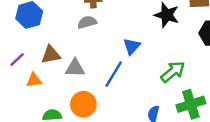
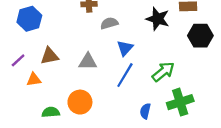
gray semicircle: (87, 22) -> (109, 23), moved
gray triangle: (75, 68) -> (88, 62), moved
blue line: (114, 74) -> (125, 75), moved

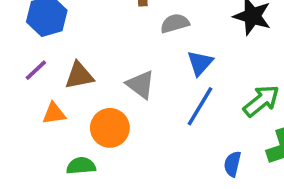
purple line: (18, 60) -> (36, 70), moved
gray triangle: (88, 62) -> (141, 85), turned 36
orange circle: (80, 102) -> (110, 128), moved

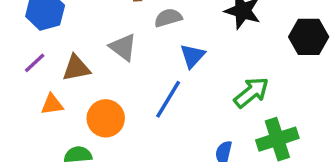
gray triangle: (141, 85) -> (123, 47), moved
blue line: (200, 106) -> (168, 99), moved

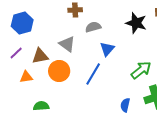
orange circle: (106, 118) -> (59, 71), moved

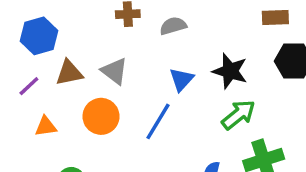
black star: (136, 23) -> (230, 71), moved
gray semicircle: (93, 27) -> (173, 26), moved
brown triangle: (40, 56) -> (69, 73), moved

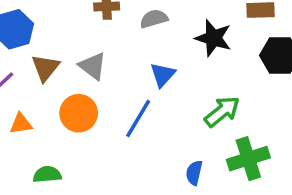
black star: (230, 71) -> (213, 38), moved
brown triangle: (69, 73) -> (45, 68), turned -40

